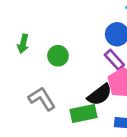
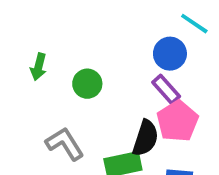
black semicircle: (100, 95) -> (146, 138), turned -35

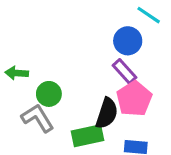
green arrow: (38, 67) -> (17, 73), moved, turned 80
green circle: (87, 84) -> (49, 94), moved

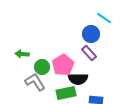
pink pentagon: (134, 99) -> (63, 65), moved
black semicircle: (107, 113) -> (78, 79), turned 72

